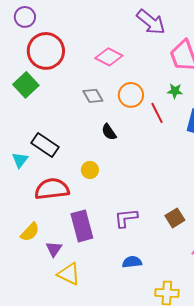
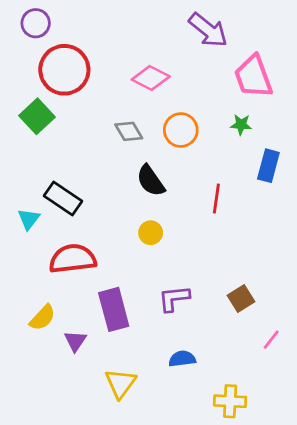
red line: (157, 113) -> (216, 199), moved, turned 35
black semicircle: (109, 132) -> (151, 181), size x1.4
yellow circle: (90, 170) -> (151, 233), moved
yellow triangle: (69, 274) -> (121, 383), moved, turned 40

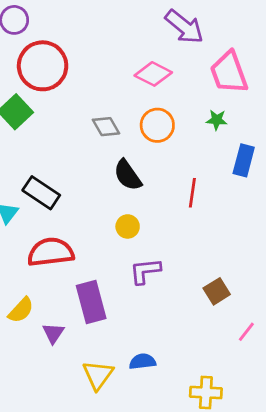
pink diamond: (151, 78) -> (153, 74), moved
purple L-shape: (174, 298) -> (145, 271), moved
blue semicircle: (182, 359) -> (142, 361), moved

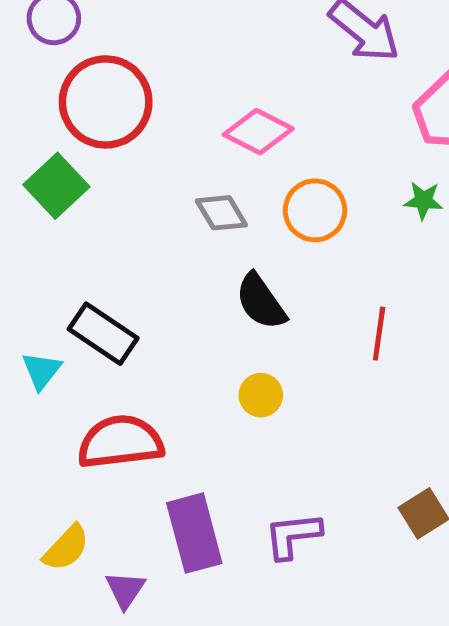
pink diamond: (153, 74) -> (258, 132), moved
purple L-shape: (145, 271) -> (293, 536), moved

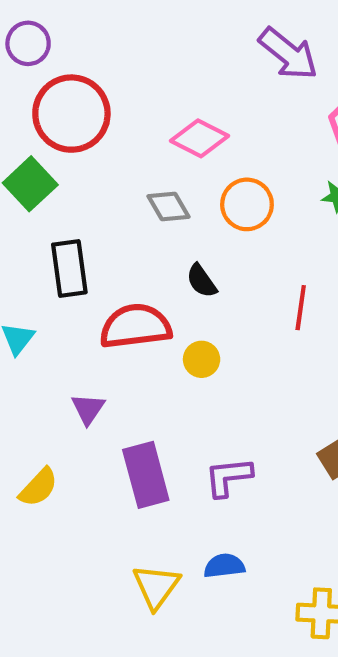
black semicircle: (261, 302) -> (202, 281), size x0.7
black rectangle: (103, 334) -> (69, 268), moved, turned 48
red semicircle: (120, 442) -> (135, 326), moved
purple triangle: (125, 590) -> (88, 409), moved

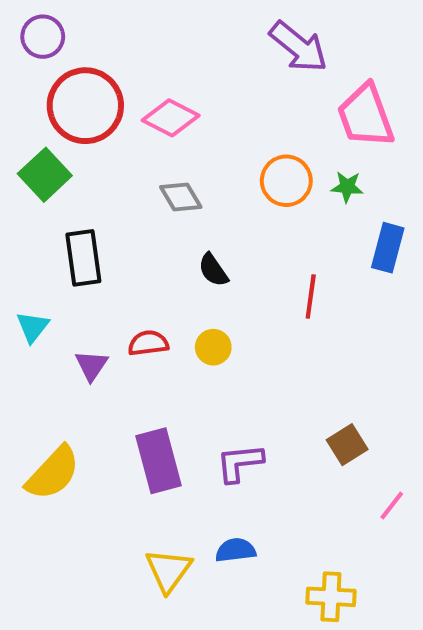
pink diamond: (199, 138) -> (171, 118), moved
orange circle: (247, 204) -> (286, 181), moved
red semicircle: (135, 326) -> (148, 343), moved, size x0.6
purple triangle: (88, 409) -> (91, 365), moved
yellow semicircle: (38, 487) -> (53, 473), size x1.4

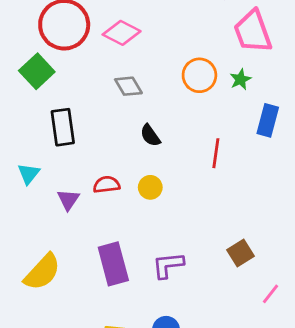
green star: (347, 187) -> (240, 79), turned -30

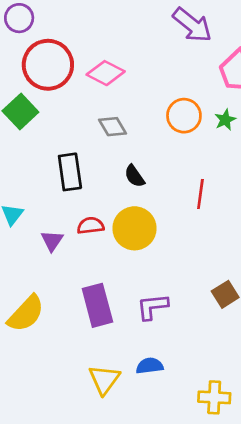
black rectangle: (63, 127) -> (70, 172), moved
yellow circle: (150, 187) -> (135, 228), size x1.8

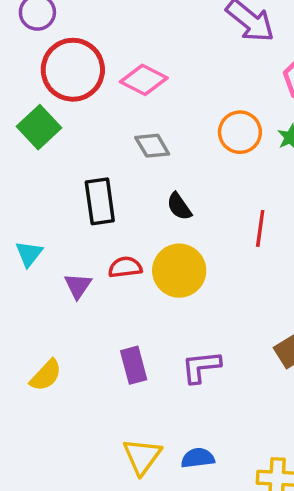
purple rectangle: (97, 305) -> (134, 365), size x0.7
yellow semicircle: (26, 314) -> (46, 375), size x0.7
blue semicircle: (150, 366) -> (198, 458), moved

